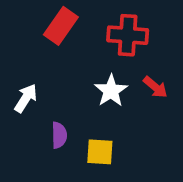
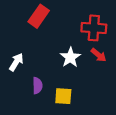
red cross: (128, 35) -> (94, 28), moved

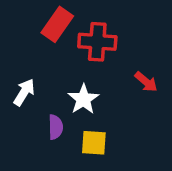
red cross: (94, 28) -> (97, 42), moved
white star: (70, 57) -> (83, 99), moved

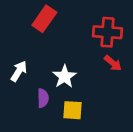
red cross: (97, 42) -> (107, 32), moved

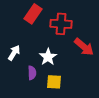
red cross: (107, 32) -> (61, 24), moved
red arrow: (113, 63) -> (84, 47), size x1.5

